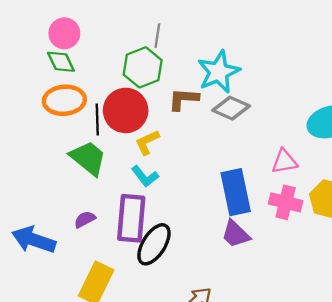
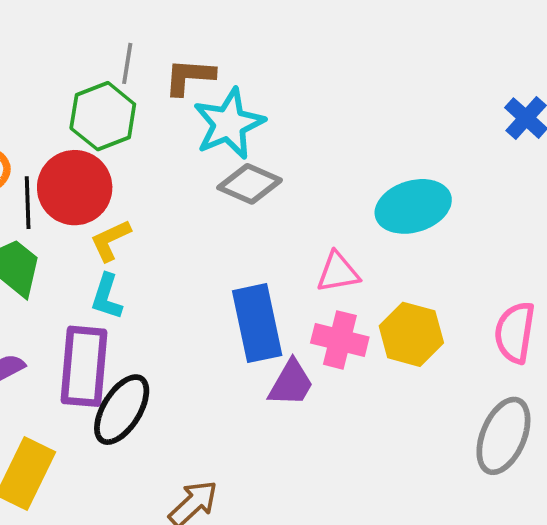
brown L-shape: (183, 99) -> (189, 77), moved
cyan L-shape: (145, 176) -> (107, 297), turned 56
purple trapezoid: (236, 234) -> (291, 383), moved, turned -104

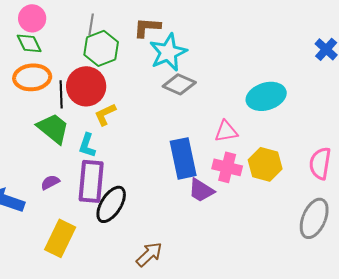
gray line: (127, 63) -> (91, 24), moved
cyan L-shape: (107, 297) -> (87, 145), moved
purple trapezoid: (291, 383) -> (201, 190), turned 92

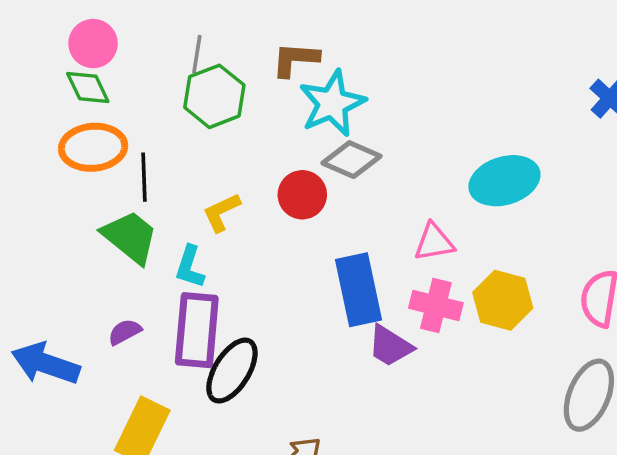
red circle: (86, 86) -> (302, 195), moved, size x0.7

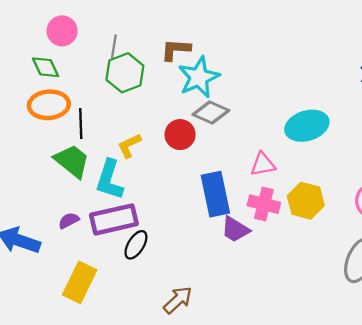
pink circle: (93, 44) -> (62, 31), moved
cyan L-shape: (190, 267) -> (109, 180), size x1.5
purple rectangle: (197, 330) -> (114, 219), turned 72
black ellipse: (232, 371) -> (136, 245), size x0.7

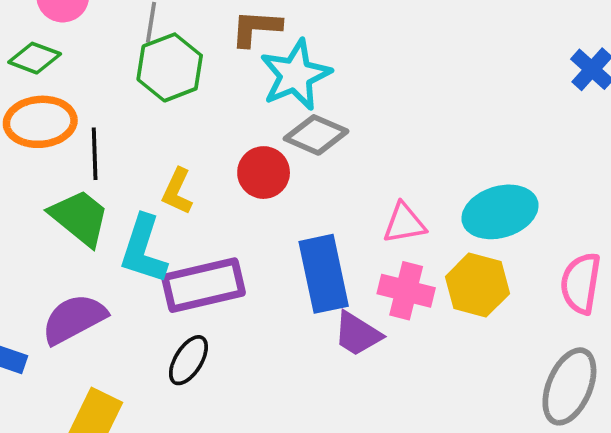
green diamond: (46, 67) -> (35, 58), turned -44
cyan ellipse: (307, 126) -> (500, 212), moved
yellow L-shape: (129, 146) -> (177, 191), turned -40
purple rectangle: (114, 219) -> (203, 285), moved
purple semicircle: (69, 221) -> (74, 319), size x1.8

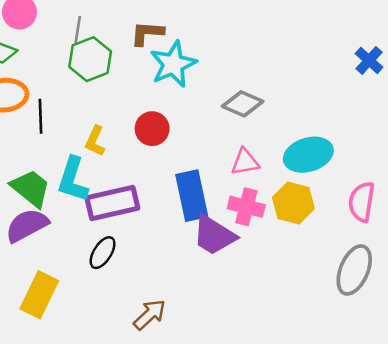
gray diamond: (316, 135) -> (243, 104), moved
green trapezoid: (80, 218) -> (31, 188), moved
purple trapezoid: (357, 334) -> (214, 235), size x1.4

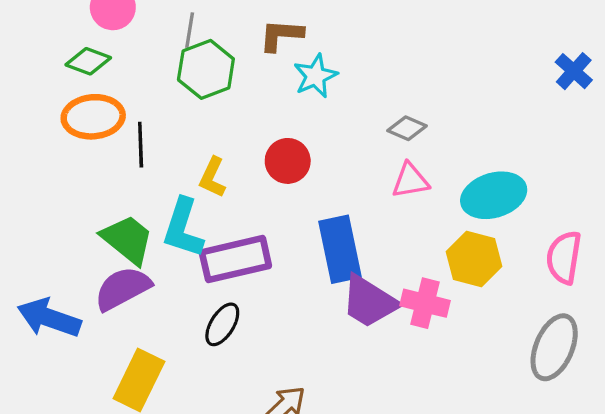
cyan star: (173, 64) -> (315, 76), size x0.7
gray diamond: (243, 104) -> (407, 128), size x0.7
pink triangle: (245, 162) -> (410, 181), moved
pink cross: (246, 207) -> (425, 303), moved

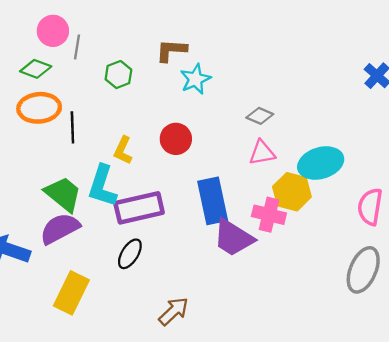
gray line: (190, 30) -> (77, 47), moved
green hexagon: (206, 69) -> (118, 75), size x0.7
yellow hexagon: (474, 259) -> (292, 192), moved
pink cross: (425, 303) -> (269, 215), moved

